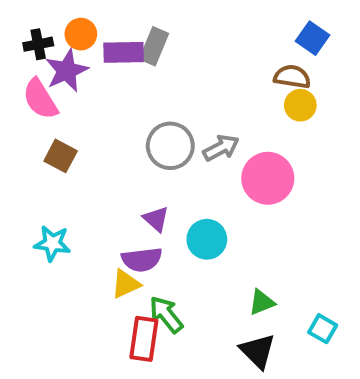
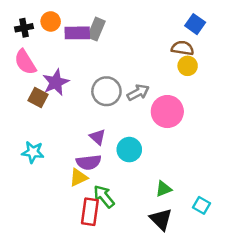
purple star: (67, 71) -> (56, 82), moved

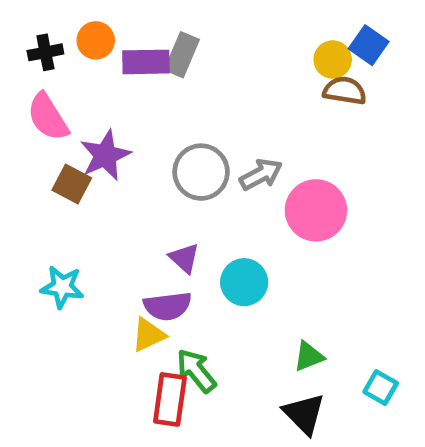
yellow circle: (188, 66) -> (333, 60), moved

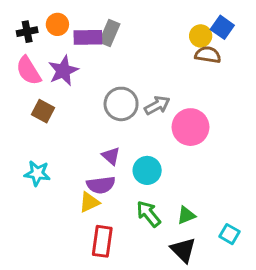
purple star: (105, 155) -> (63, 71), moved
green arrow: (196, 371) -> (149, 214), moved

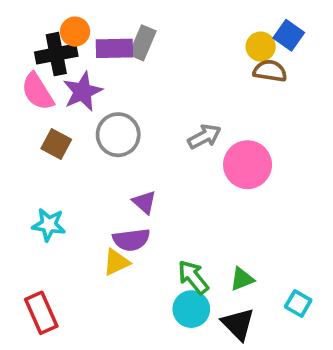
black cross: (27, 32) -> (56, 54), moved, size x1.5
gray circle: (121, 104) -> (118, 135), moved
cyan circle: (147, 170) -> (191, 309), moved
red rectangle: (102, 241) -> (41, 313), moved, turned -32

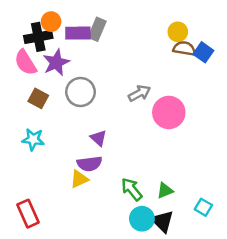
blue square: (289, 35) -> (203, 52), moved
cyan star: (49, 225) -> (33, 139), moved
cyan circle: (191, 309) -> (142, 219), moved

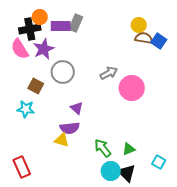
brown square: (38, 98) -> (36, 86), moved
yellow triangle: (79, 179) -> (62, 140), turned 42

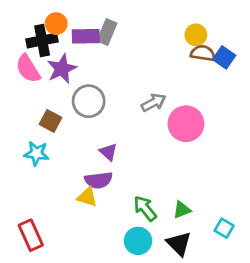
cyan circle: (111, 171) -> (138, 241), moved

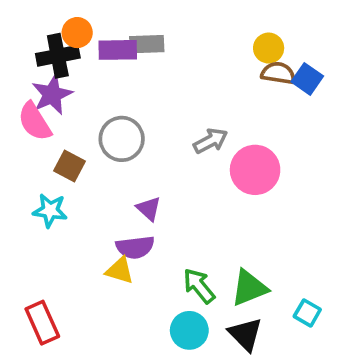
gray rectangle: (107, 32) -> (147, 44), turned 65
pink semicircle: (28, 69) -> (35, 122), moved
purple star: (62, 69) -> (52, 94), moved
green triangle: (182, 210) -> (249, 288), size x1.5

